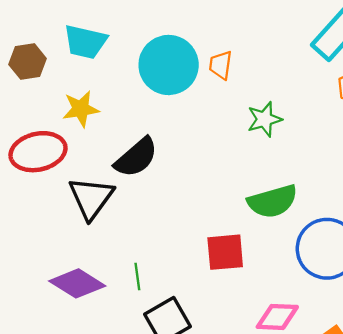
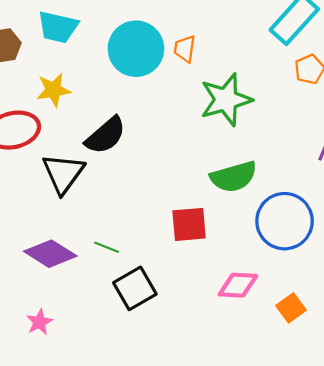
green star: (264, 119) -> (226, 100), size x1.6
green line: (137, 276) -> (107, 247), turned -60

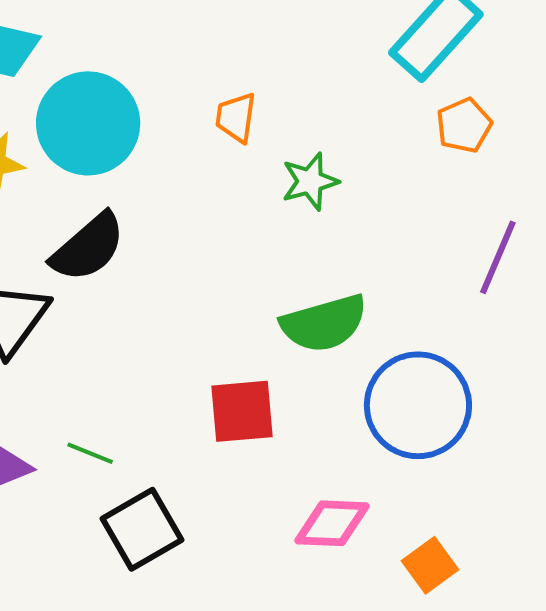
cyan circle: (136, 49) -> (88, 123), moved
orange trapezoid: (185, 49) -> (236, 117), moved
green star: (226, 100) -> (310, 181), size x0.6

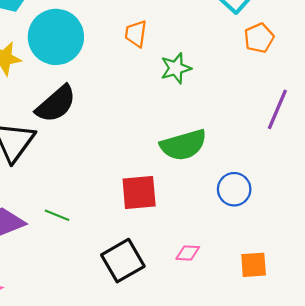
blue circle: (418, 405) -> (234, 189), size x0.6
pink diamond: (332, 523) -> (188, 253), size x0.6
black square: (142, 529) -> (123, 261), moved
orange square: (430, 565) -> (254, 265), moved, turned 32

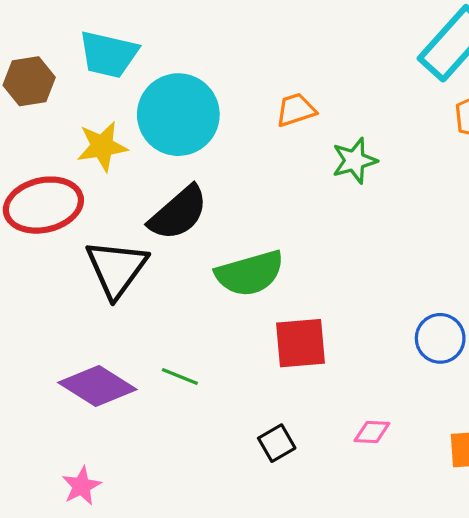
orange trapezoid: (136, 34) -> (296, 110), turned 64
green semicircle: (183, 145) -> (250, 273), moved
black square: (123, 261) -> (277, 443), size x0.6

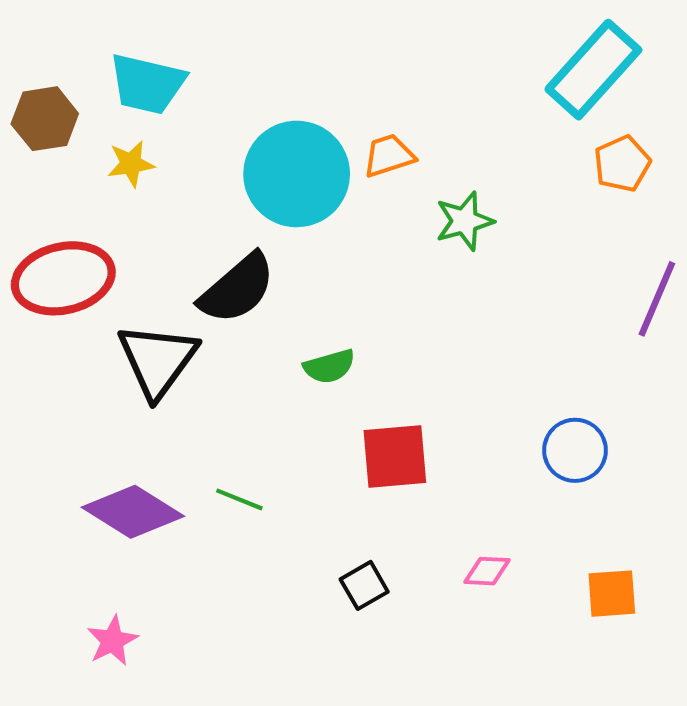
cyan circle: (178, 115) -> (297, 174), moved
yellow star: (102, 146) -> (131, 164), moved, size x0.7
green semicircle: (250, 273) -> (329, 366), size x0.6

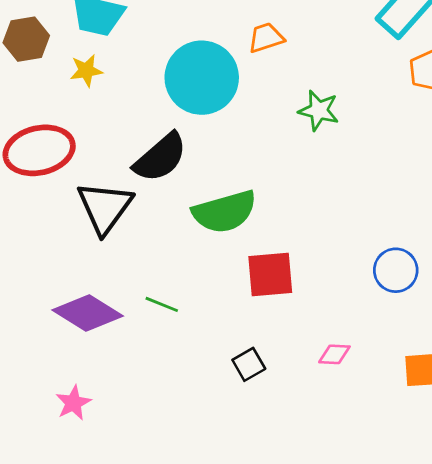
orange trapezoid: (389, 156) -> (266, 38), moved
green star: (464, 221) -> (319, 110), turned 30
green semicircle: (329, 366) -> (225, 212), size x1.8

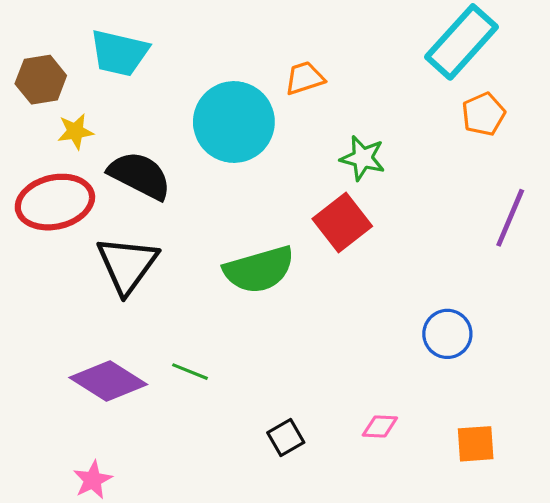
yellow star: (86, 71) -> (75, 131), moved
black semicircle: (160, 158) -> (140, 175), moved, turned -112
red square: (270, 274) -> (342, 222), moved, turned -33

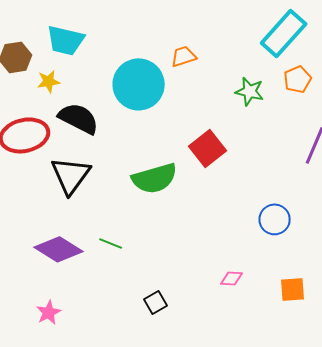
yellow star: (75, 131) -> (49, 81), moved
green star: (363, 158) -> (250, 91), moved
black square: (286, 438) -> (156, 302), moved

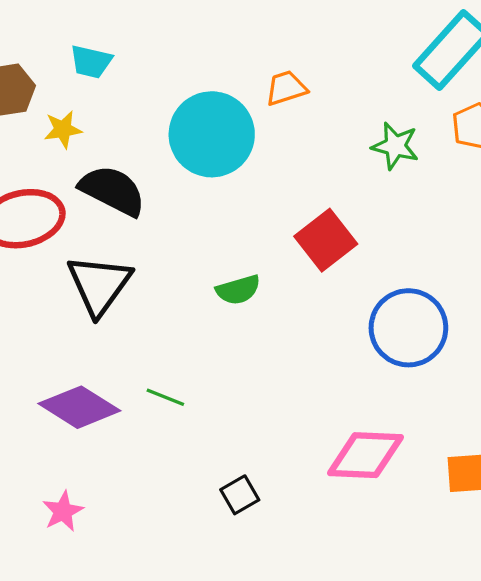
cyan trapezoid: (66, 40) -> (91, 62), size x0.7
green semicircle: (155, 178) -> (238, 290), size x0.6
blue circle: (275, 219) -> (408, 328), moved, size x1.5
pink diamond: (232, 278) -> (365, 455), size x2.0

